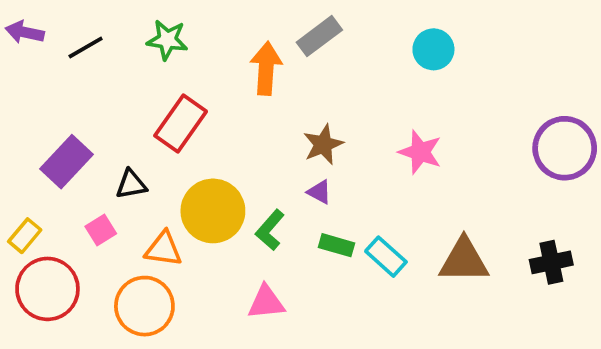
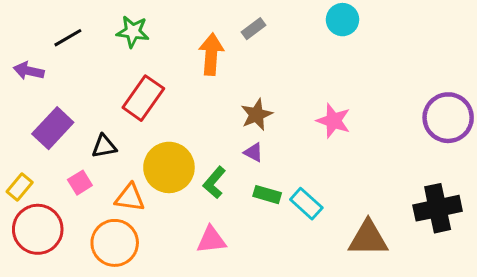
purple arrow: (25, 32) -> (29, 71), moved
gray rectangle: (319, 36) -> (253, 29), size x0.7
cyan circle: (433, 49) -> (343, 20), moved
brown triangle: (464, 260) -> (368, 238), moved
black cross: (551, 262) -> (438, 208), size x1.4

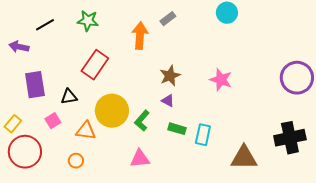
purple rectangle: (53, 128) -> (35, 85), turned -52
cyan rectangle: (306, 204) -> (203, 135), turned 60
orange circle: (115, 243) -> (76, 161), size x0.5

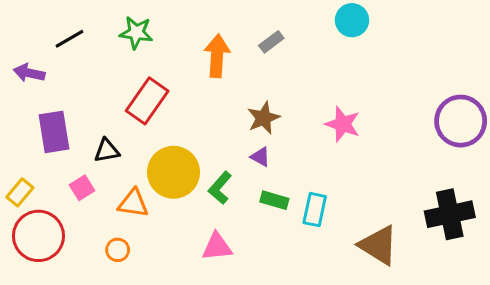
gray rectangle: (168, 19) -> (271, 42), moved
brown triangle: (244, 158) -> (378, 245), turned 32

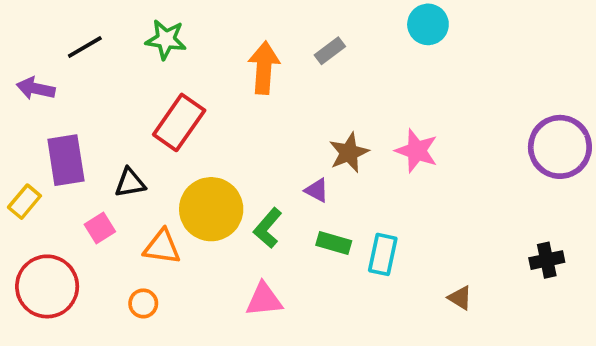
brown star: (264, 118) -> (349, 153), moved
yellow rectangle: (20, 192) -> (24, 202), moved
black cross: (450, 214) -> (547, 260), size x0.6
brown triangle: (378, 245) -> (460, 298), size x0.5

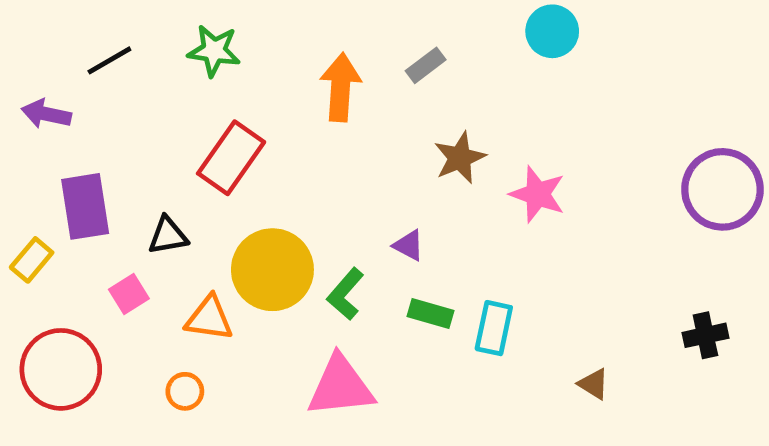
brown star: (349, 153) -> (460, 158), moved
pink triangle: (264, 300) -> (341, 386), size x1.4

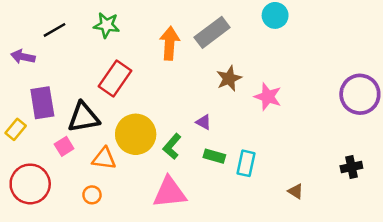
gray rectangle: (426, 65) -> (212, 32), size x1.8
black triangle: (168, 236) -> (84, 117), size x1.6

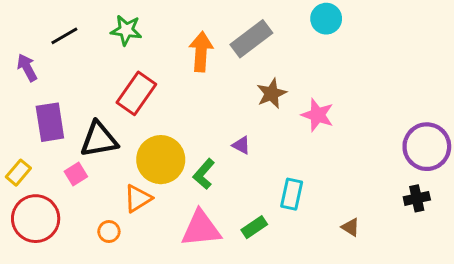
purple arrow: (23, 57) -> (27, 68), turned 50
purple circle: (360, 94) -> (427, 147), moved
yellow rectangle: (16, 129) -> (18, 173), moved
green rectangle: (214, 156) -> (254, 227), moved, turned -50
orange triangle: (104, 159) -> (138, 198), moved, turned -40

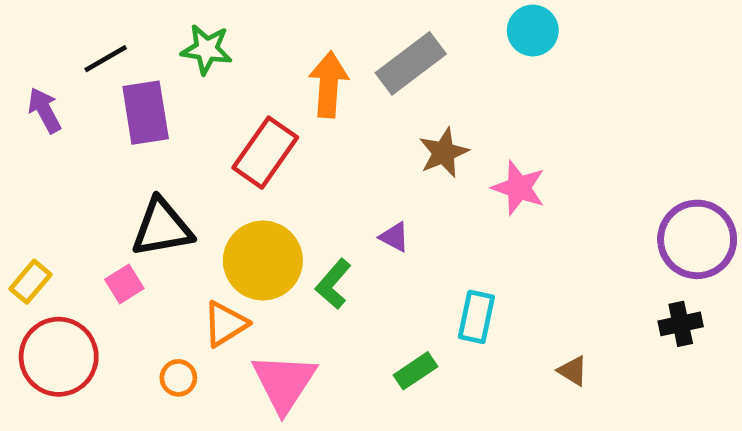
red rectangle: (136, 93) -> (265, 153), moved
purple rectangle: (50, 122) -> (146, 113), moved
pink triangle: (201, 229) -> (284, 383), moved, turned -51

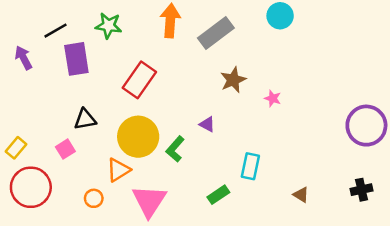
orange arrow: (329, 84) -> (170, 21), moved
pink star: (519, 188) -> (273, 98), size x0.6
black triangle: (162, 228) -> (85, 119), size x0.7
black cross: (681, 324) -> (361, 190), moved

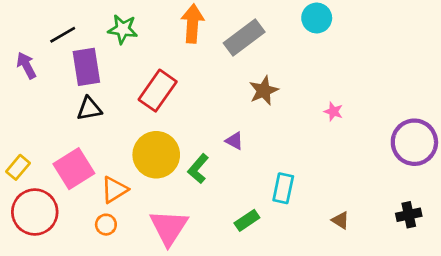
pink star: (273, 98) -> (333, 112), moved
black triangle: (85, 119) -> (89, 109), moved
pink square: (65, 149) -> (74, 169), size x1.8
orange triangle: (118, 170) -> (114, 190), moved

